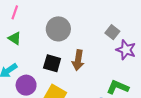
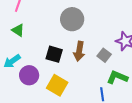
gray circle: (58, 29) -> (72, 19), moved
gray square: (112, 32) -> (104, 55), moved

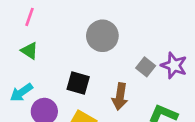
brown arrow: (79, 51) -> (120, 97), moved
gray square: (104, 55) -> (146, 67), moved

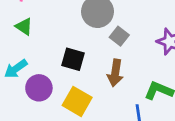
gray square: (146, 67) -> (119, 36), moved

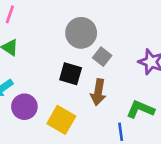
black square: (73, 59) -> (71, 74), moved

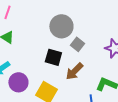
brown arrow: (98, 92) -> (74, 71), turned 36

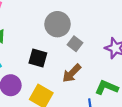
black square: (53, 57) -> (38, 58), moved

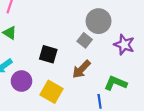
gray circle: (58, 24) -> (98, 21), moved

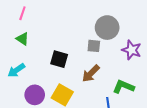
gray square: (85, 40) -> (94, 46), turned -32
purple circle: (21, 81) -> (35, 95), moved

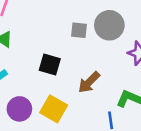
gray square: (94, 46) -> (79, 30), moved

